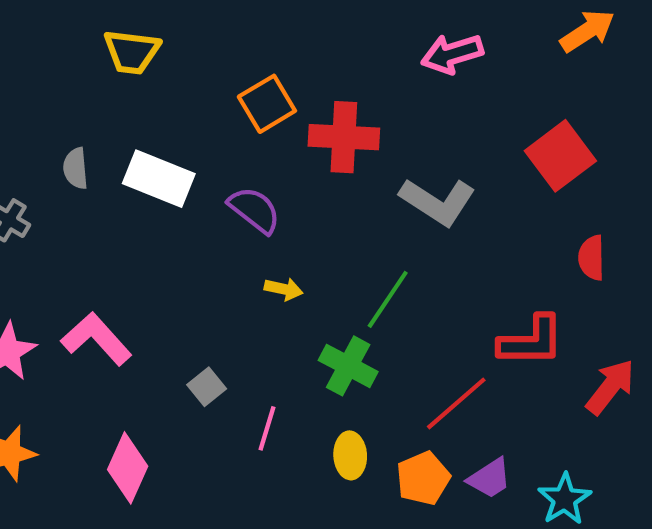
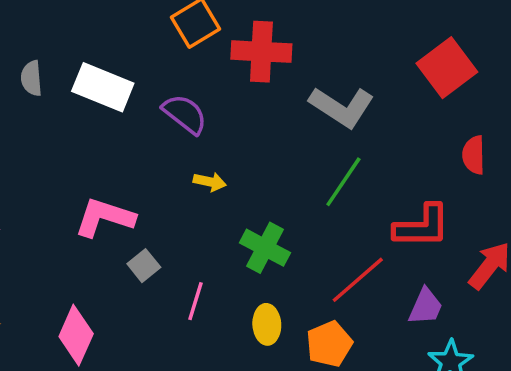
green line: (388, 299) -> (343, 182), moved
pink L-shape: (96, 339) -> (105, 217), moved, turned -30
purple trapezoid: (490, 478) -> (425, 307), moved, turned -33

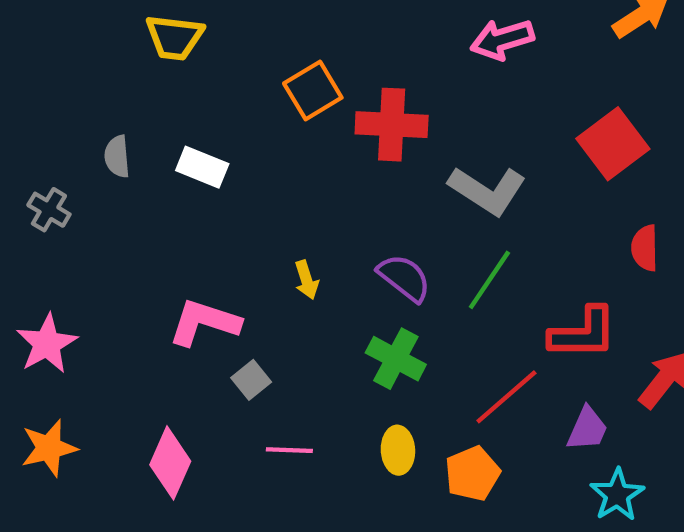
white rectangle: (103, 87) -> (202, 167), size x0.7
purple semicircle: (185, 114) -> (404, 278), moved
yellow arrow: (210, 182) -> (306, 280), moved, turned 60
pink line: (195, 301) -> (289, 450), moved, turned 75

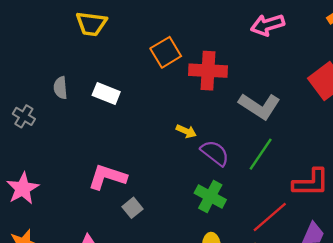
yellow arrow: (306, 280) -> (186, 131), moved, turned -48

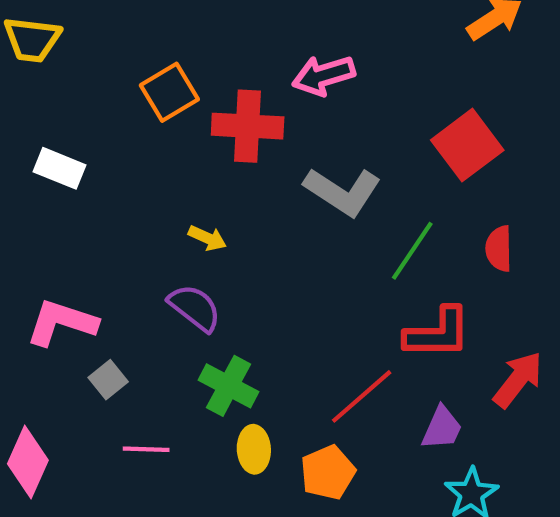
pink arrow: (267, 25) -> (324, 75), moved
purple semicircle: (215, 153) -> (195, 308), moved
green line: (261, 154) -> (412, 251), moved
green cross: (210, 196) -> (229, 386), moved

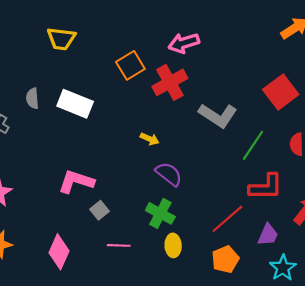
pink arrow: (324, 75) -> (184, 43), moved
red cross: (248, 126) -> (170, 82), turned -32
white rectangle: (60, 168) -> (75, 104), size x1.4
purple semicircle: (195, 308) -> (169, 174), moved
orange pentagon: (328, 472) -> (225, 259), moved

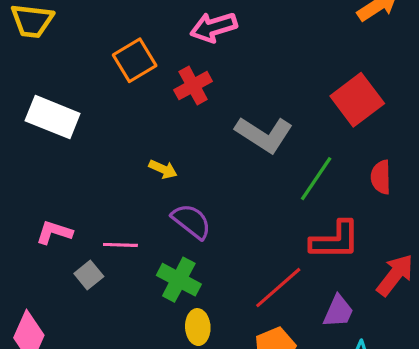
red cross: (170, 82) -> (193, 86), size x0.7
pink L-shape: (76, 182) -> (54, 232), size x0.7
pink line: (119, 245) -> (120, 245), moved

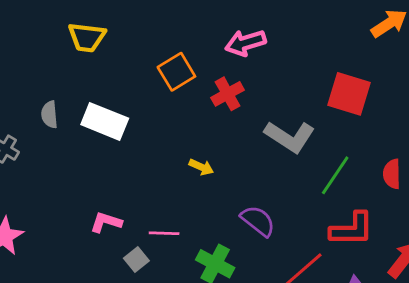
red square: (357, 100) -> (349, 94), moved, turned -36
purple semicircle: (191, 221) -> (258, 221), moved

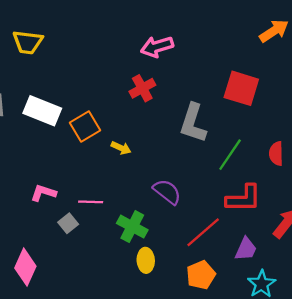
orange square: (176, 72) -> (85, 127), moved
gray L-shape: (290, 137) -> (193, 123), turned 75

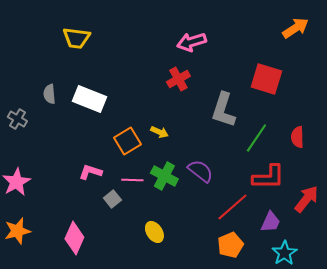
orange square: (85, 127) -> (127, 141), moved
green cross: (132, 227) -> (164, 176), moved
yellow ellipse: (146, 260) -> (154, 232), moved, turned -30

